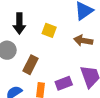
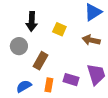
purple rectangle: (64, 83) -> (71, 80), turned 35

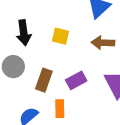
purple rectangle: (71, 80) -> (76, 80), moved, turned -35

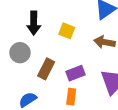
orange rectangle: (60, 109) -> (71, 97), moved

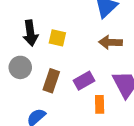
yellow square: (67, 31) -> (57, 38), moved
orange rectangle: (71, 97) -> (100, 104), moved

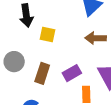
black arrow: (30, 33) -> (26, 15), moved

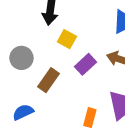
purple rectangle: (72, 73) -> (86, 64), moved, turned -30

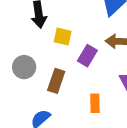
orange rectangle: (90, 118) -> (95, 103), moved

